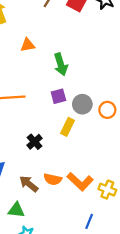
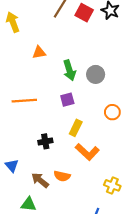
gray circle: (82, 104) -> (96, 74), moved
black cross: (35, 142) -> (45, 141), turned 32
orange L-shape: (80, 182) -> (87, 152), moved

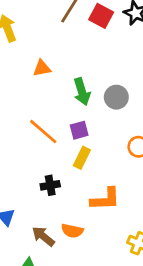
orange line: (24, 101) -> (43, 132), moved, turned 45
yellow rectangle: (76, 128) -> (82, 158), moved
orange L-shape: (87, 152) -> (105, 199), turned -45

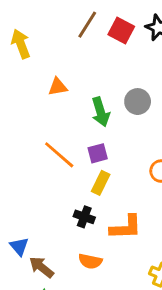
gray circle: (116, 97) -> (138, 102), moved
black cross: (50, 185) -> (84, 217), moved, turned 30
brown arrow: (43, 236) -> (41, 267), moved

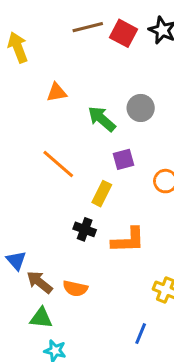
brown line: (87, 25) -> (88, 27), turned 44
green arrow: (101, 112) -> (102, 119), turned 148
purple square: (98, 153) -> (124, 159), moved
orange semicircle: (90, 261) -> (75, 288), moved

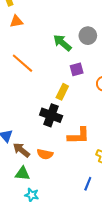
orange triangle: (57, 92) -> (16, 21), moved
orange line: (58, 164) -> (22, 63), moved
black cross: (85, 229) -> (51, 115), size x1.5
orange L-shape: (128, 240) -> (79, 136), moved

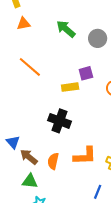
green arrow: (62, 43) -> (66, 29), moved
yellow rectangle: (62, 92) -> (70, 87), moved, turned 56
orange L-shape: (79, 136) -> (85, 156), moved
orange semicircle: (45, 154) -> (53, 161), turned 91

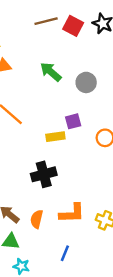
black cross: (59, 121) -> (44, 174), turned -35
blue line: (98, 192) -> (65, 253), moved

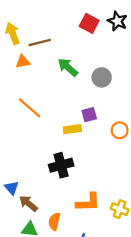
brown line: (46, 21) -> (40, 43), moved
orange semicircle: (37, 219) -> (54, 221), moved

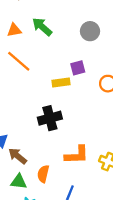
orange triangle: (23, 62) -> (14, 30), moved
green arrow: (68, 67) -> (42, 27), moved

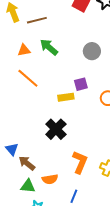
black cross: (50, 118) -> (56, 129), turned -30
orange L-shape: (77, 155) -> (80, 162), turned -65
orange semicircle: (43, 174) -> (50, 179), turned -112

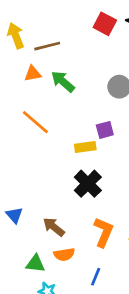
orange triangle: (24, 50) -> (33, 74), moved
black cross: (56, 129) -> (88, 184), moved
brown arrow: (27, 163) -> (54, 227), moved

